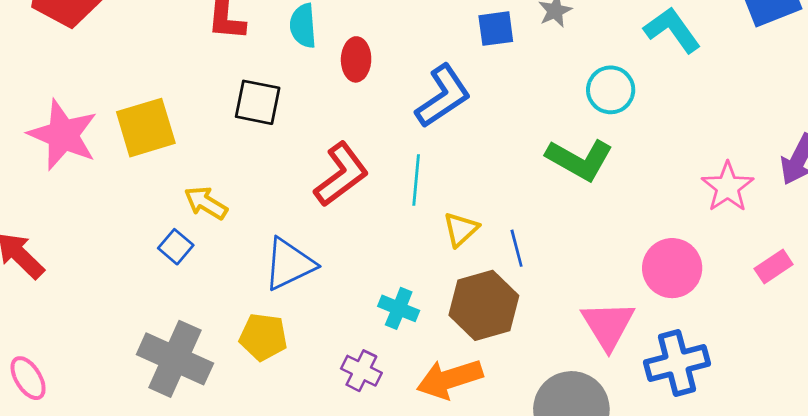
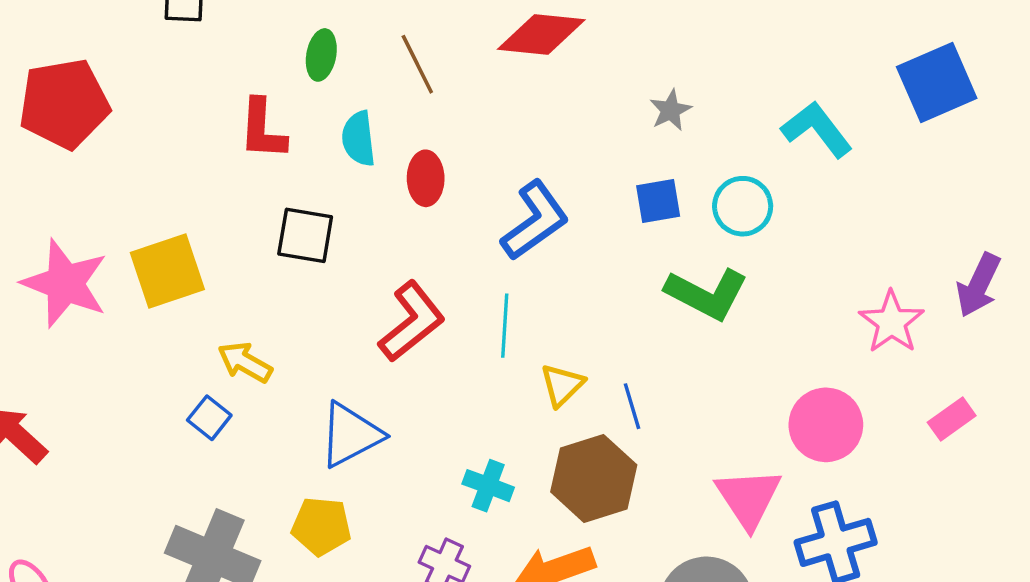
blue square: (496, 29) -> (658, 201), moved

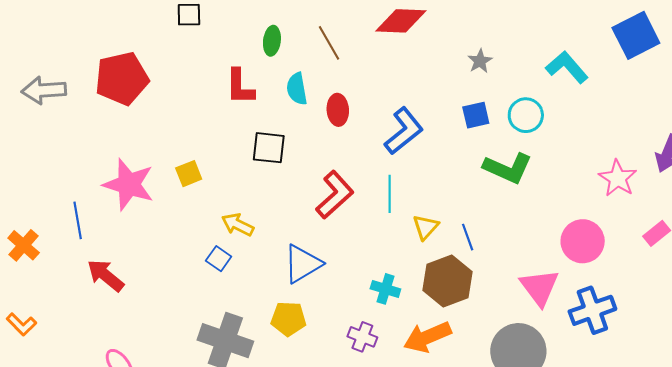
yellow square: (167, 271) -> (189, 174), size x0.6

